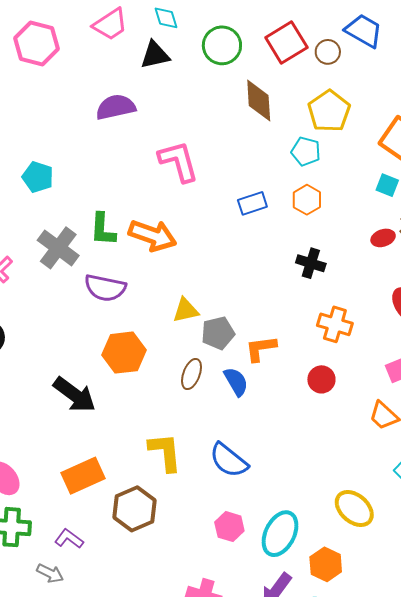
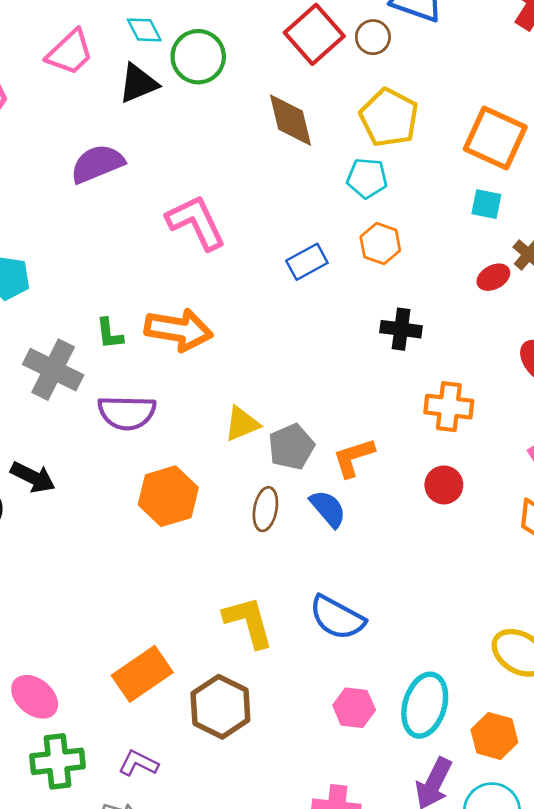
green circle: (222, 45) -> (198, 57), moved
green L-shape: (103, 229) -> (109, 334), size x0.7
black arrow: (74, 395) -> (33, 477), moved, size x0.7

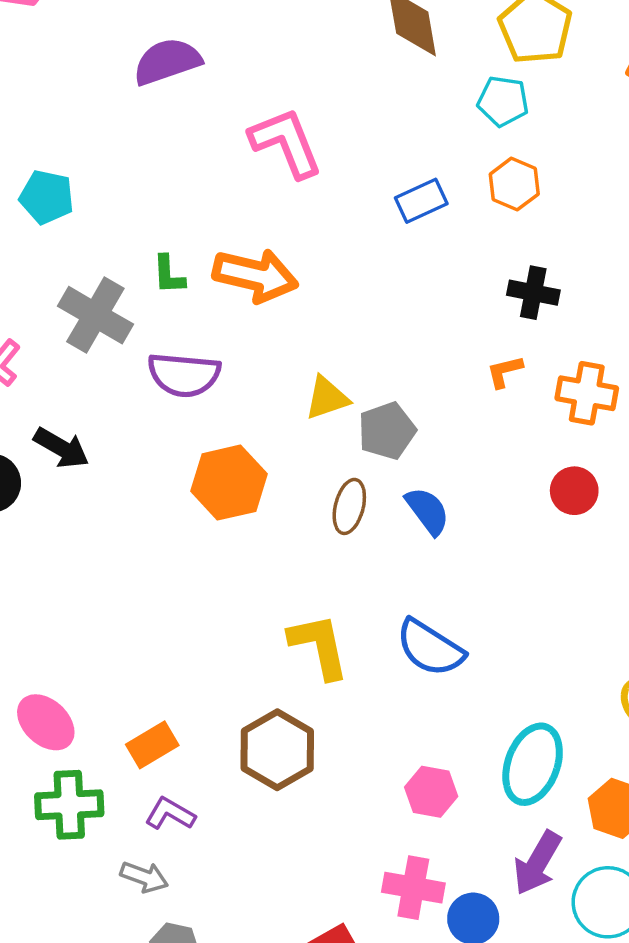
orange L-shape: (354, 457) -> (505, 372), moved, size x0.7
orange rectangle: (142, 674) -> (152, 745), moved, size x0.7
pink hexagon: (354, 708) -> (431, 792), moved

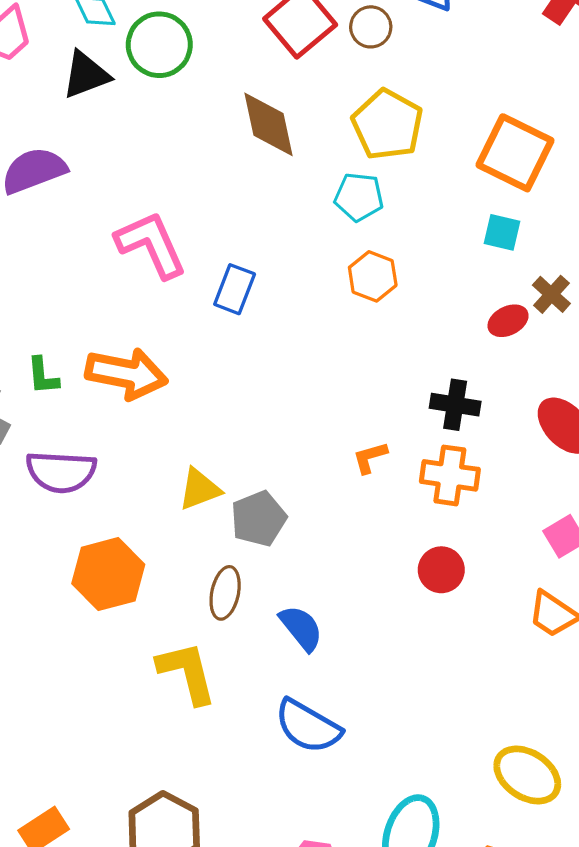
blue rectangle: (421, 201) -> (235, 289), moved, turned -42
black cross: (533, 293) -> (455, 405), moved
blue semicircle: (427, 511) -> (301, 628), moved
yellow L-shape: (319, 646) -> (187, 673), moved

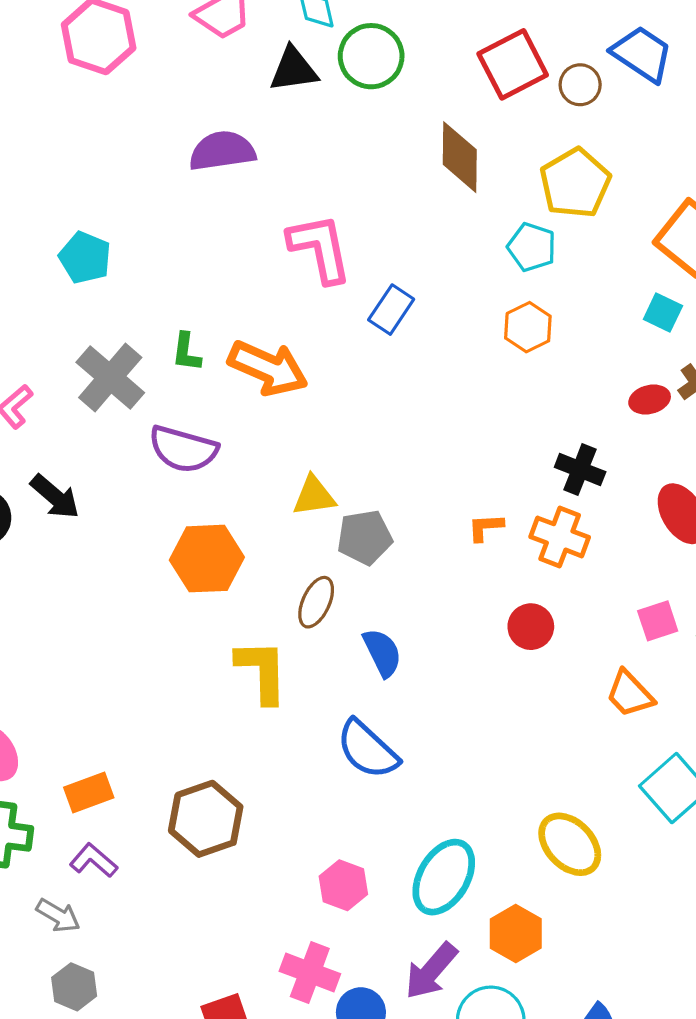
orange L-shape: (370, 457) -> (486, 527), moved

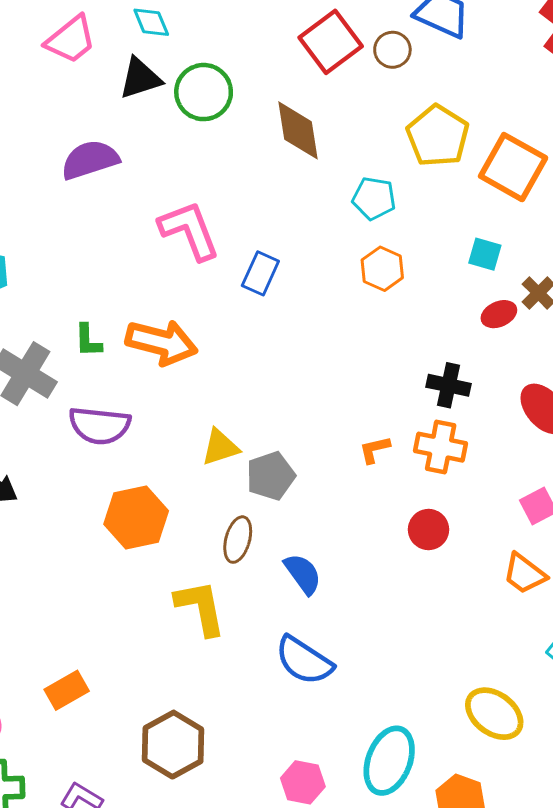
green circle: (371, 56) -> (204, 92), moved
yellow pentagon: (575, 183) -> (438, 136), moved
cyan square: (663, 312) -> (485, 254), moved
orange rectangle: (89, 793) -> (67, 690), moved

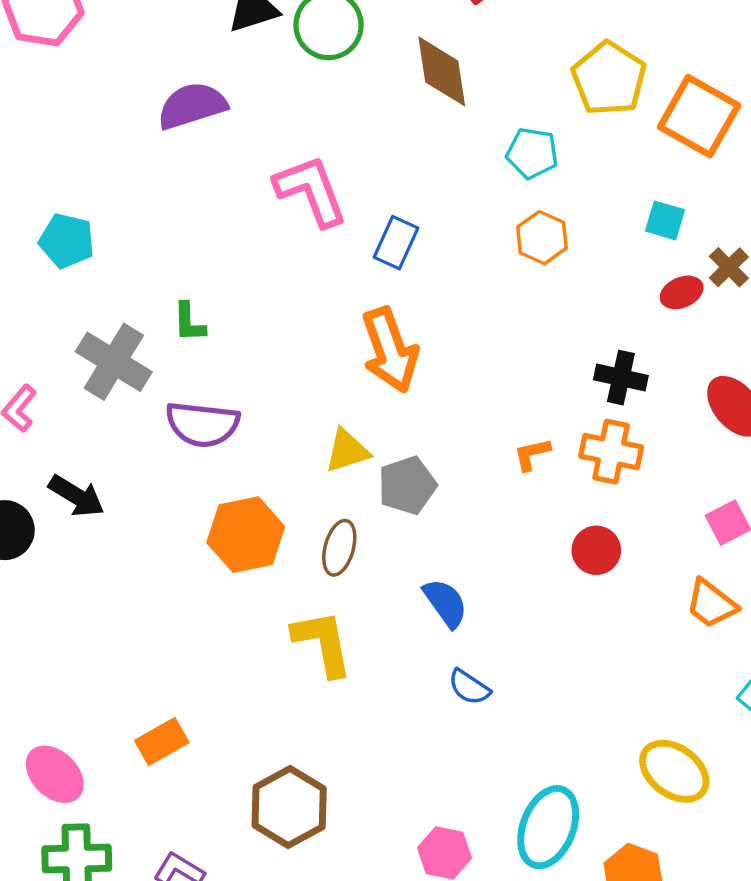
orange arrow: (162, 342) -> (390, 350), moved, turned 56
brown ellipse: (238, 540) -> (339, 548), moved
blue semicircle: (304, 660) -> (469, 687), moved, size x0.6

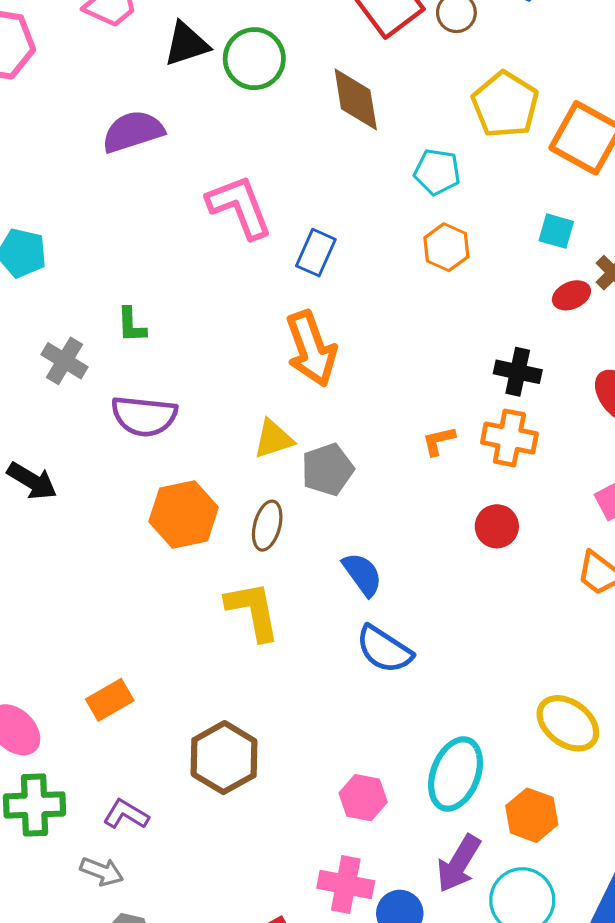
gray cross: (114, 362) -> (65, 361), size x0.7
blue semicircle: (469, 687) -> (384, 649), size x1.5

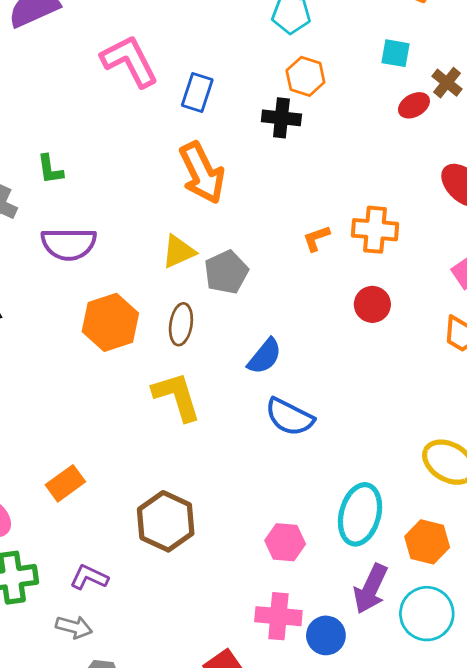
black cross: (518, 372) -> (281, 118), moved
blue semicircle: (362, 574) -> (265, 356), turned 81

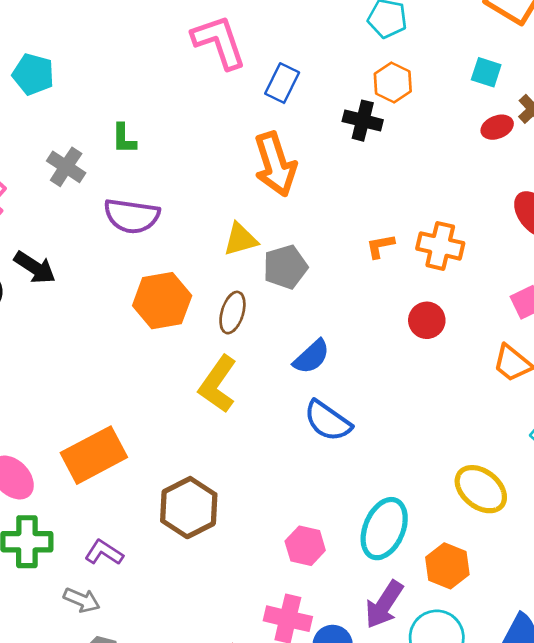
yellow L-shape: (177, 396) -> (218, 384), turned -136
orange rectangle: (65, 483) -> (94, 455), size x1.6

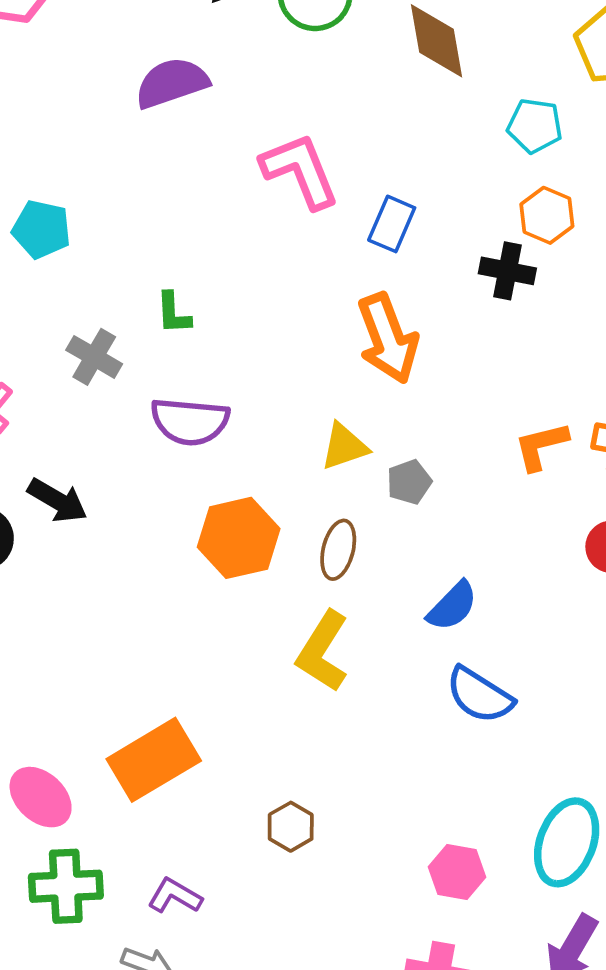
orange L-shape: (380, 246) -> (541, 446), size x1.4
gray pentagon: (285, 267) -> (409, 482), size x0.7
brown hexagon: (189, 508) -> (291, 827), size x0.6

